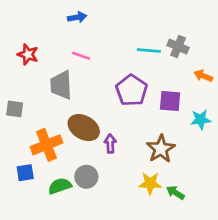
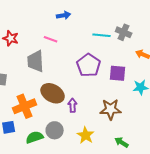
blue arrow: (77, 17) -> (64, 15), moved
brown star: (161, 149) -> (111, 109), turned 30
yellow star: (150, 183) -> (86, 135), moved, turned 30

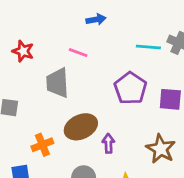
brown ellipse: (53, 93) -> (81, 127), turned -55
orange cross: (25, 106) -> (42, 145), size x0.7
brown star: (111, 109) -> (161, 149), turned 30

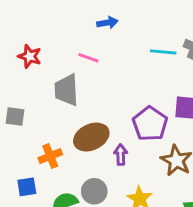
purple pentagon: (130, 88) -> (150, 124), moved

